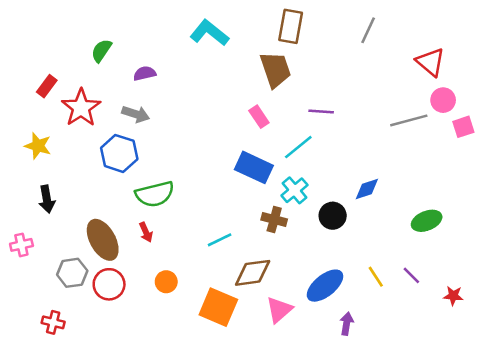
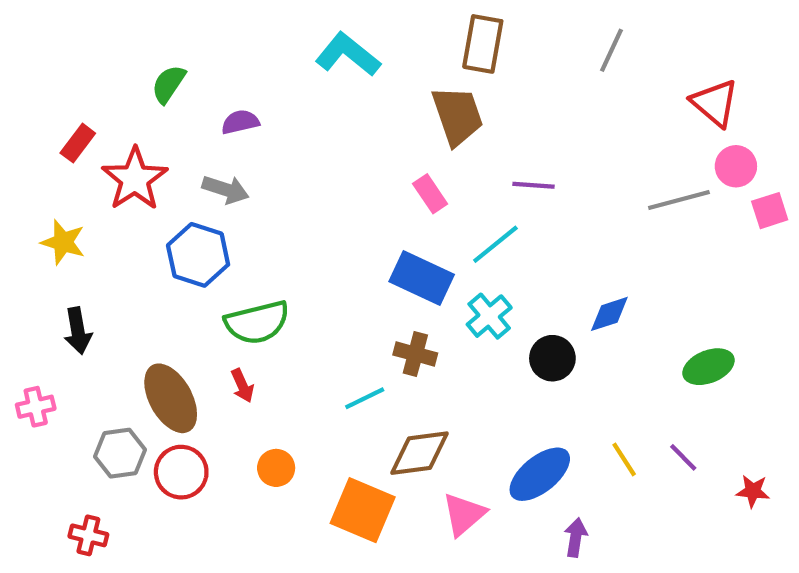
brown cross: (274, 219) -> (415, 354), moved

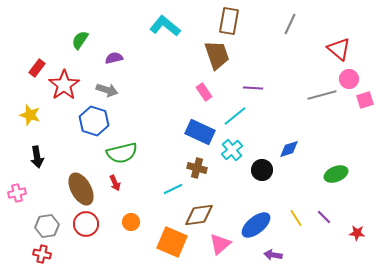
gray hexagon: (120, 453) -> (47, 226), moved
purple arrow: (576, 538) -> (273, 255), turned -90

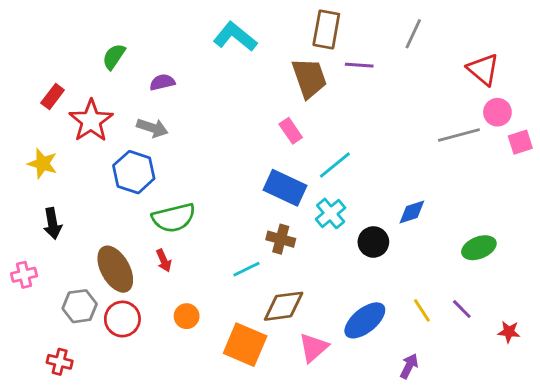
purple line: (253, 88) -> (359, 65), moved
gray hexagon: (47, 226) -> (80, 306), moved
purple arrow: (273, 255) -> (409, 366), moved, turned 108

